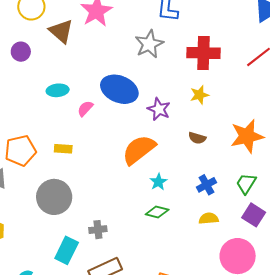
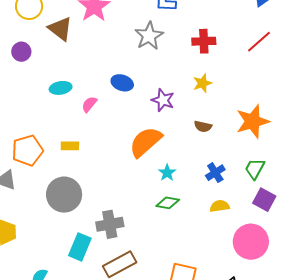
red cross: (203, 53) -> (204, 41), size x0.7
blue ellipse: (119, 89) -> (122, 83), size x0.6
gray cross: (98, 230) -> (110, 224), size x1.5

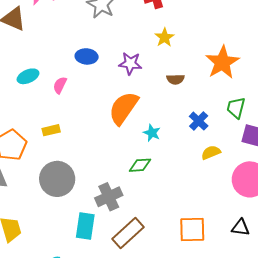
green diamond: (168, 203) -> (140, 165), moved

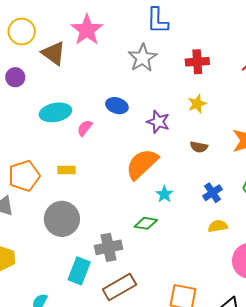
cyan ellipse: (28, 76) -> (55, 112), size x1.4

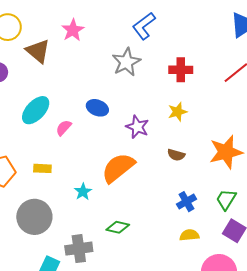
blue L-shape: (157, 21) -> (144, 26), turned 48
pink star: (87, 30) -> (73, 30), size x0.7
cyan ellipse: (55, 112) -> (36, 110), turned -40
cyan star: (164, 194) -> (83, 192), moved

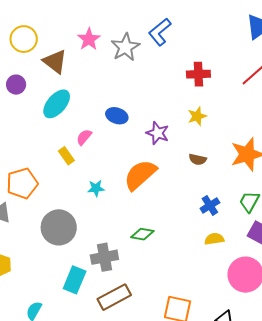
gray star: (126, 62) -> (125, 47), moved
cyan ellipse: (36, 110) -> (57, 104), moved
yellow rectangle: (42, 168) -> (66, 156), moved, turned 54
cyan star: (83, 192) -> (96, 188), moved, turned 30

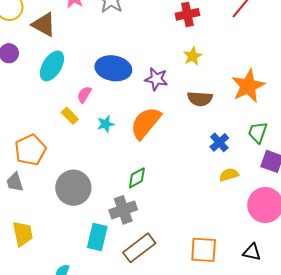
blue ellipse: (117, 116) -> (113, 68), size x1.6
brown semicircle: (198, 159) -> (200, 99), size x1.4
cyan star: (96, 188) -> (106, 124), moved
green diamond: (142, 234) -> (137, 178), moved, turned -30

